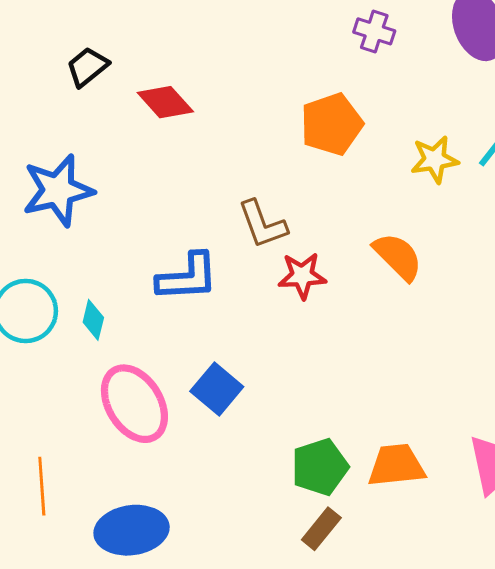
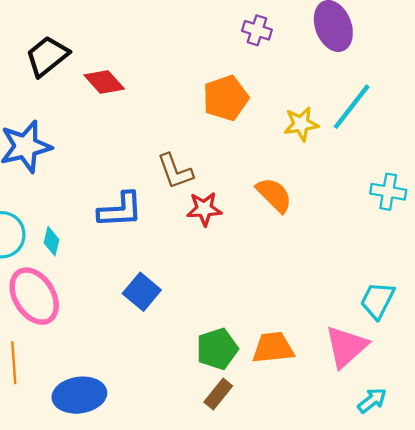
black trapezoid: (87, 67) -> (47, 56), size x1.4
pink ellipse: (134, 404) -> (34, 296), moved

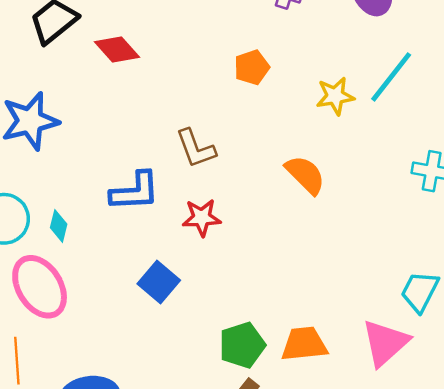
orange pentagon: (226, 98) -> (252, 67), size x0.7
red star: (204, 209) -> (202, 218), moved

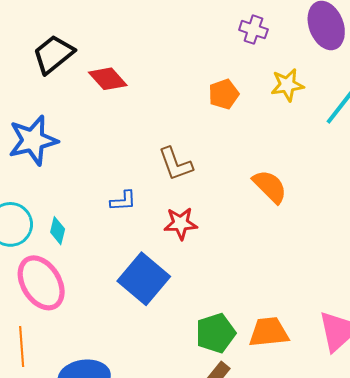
yellow star: (335, 96) -> (287, 85), moved
blue L-shape: (135, 191) -> (123, 201), size x0.6
blue square: (159, 282) -> (144, 279), size x1.4

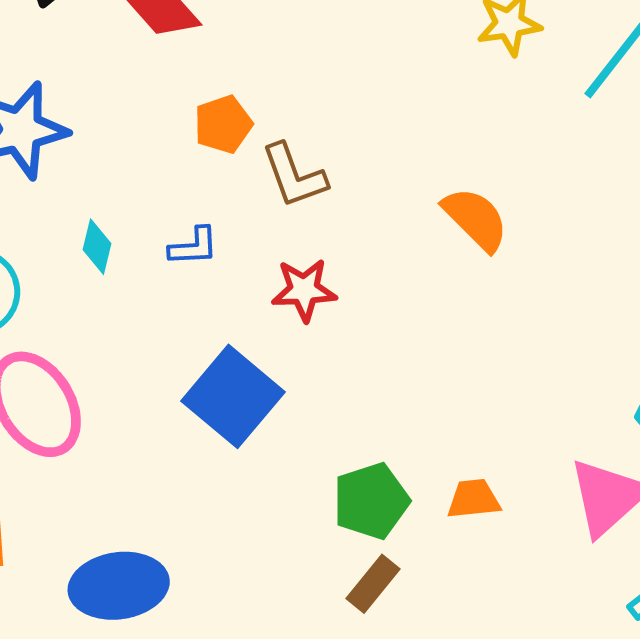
orange pentagon: (224, 94) -> (223, 124), moved
cyan diamond: (58, 231) -> (97, 247), moved
orange trapezoid: (269, 332) -> (474, 499), size x0.7

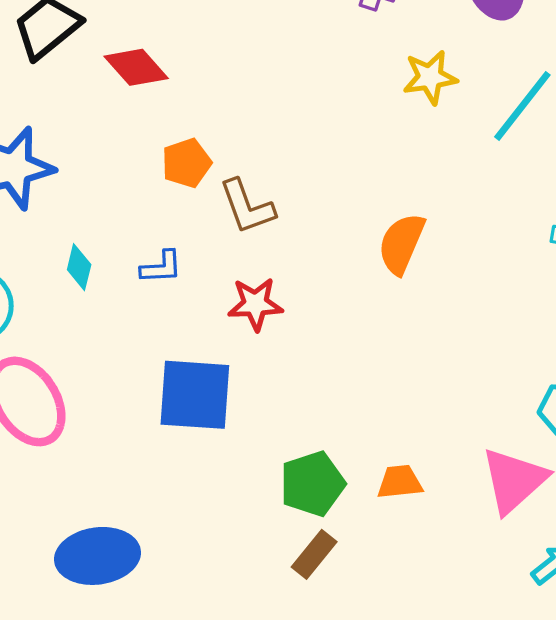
orange semicircle: (476, 219) -> (401, 244), turned -112
blue square: (233, 396) -> (195, 395), turned -36

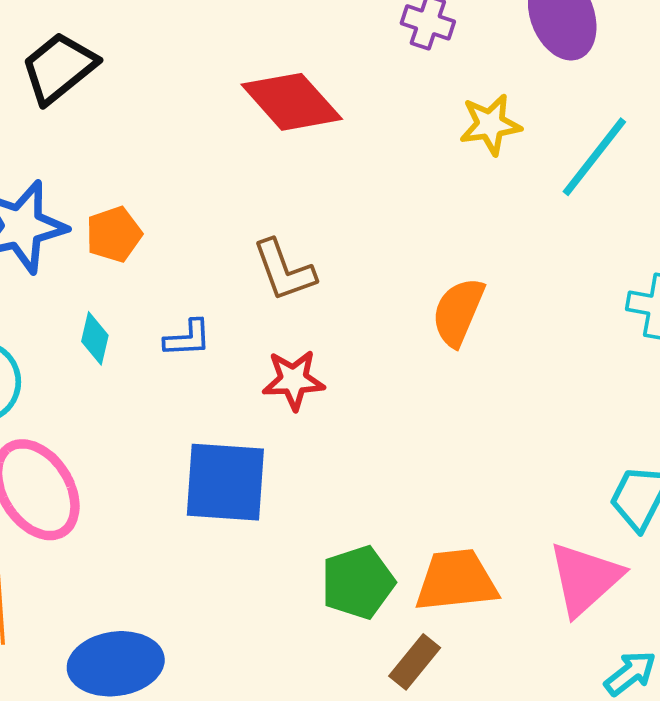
red diamond: (136, 67) -> (292, 102), moved, size x1.4
orange pentagon: (186, 163) -> (114, 234), moved
orange trapezoid: (400, 482) -> (456, 581), size x1.6
brown rectangle: (314, 554) -> (415, 662), moved

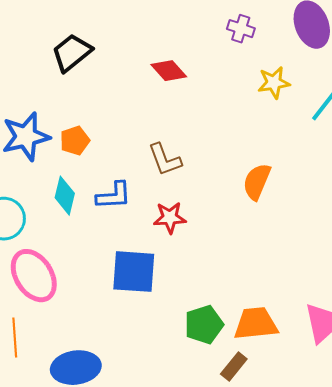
black trapezoid: (59, 68) -> (72, 53), moved
red diamond: (292, 102) -> (169, 71), size x0.7
cyan diamond: (95, 338) -> (65, 196), size x1.4
blue L-shape: (188, 338) -> (114, 196), size x1.4

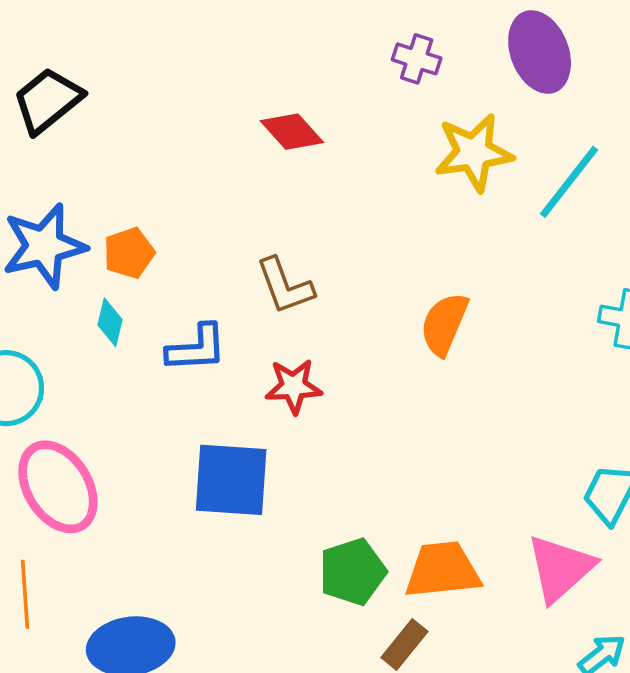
black trapezoid: (72, 53) -> (48, 101), moved
yellow star: (274, 83) -> (474, 152), size x1.4
cyan diamond: (65, 196) -> (110, 322), moved, size x0.7

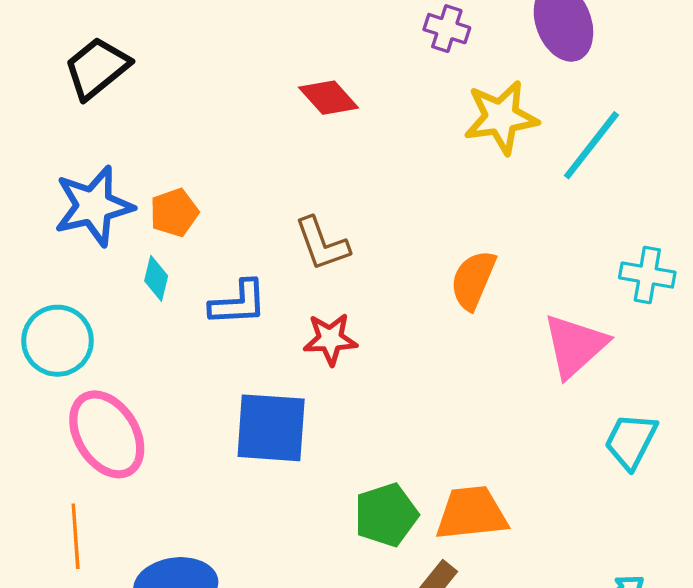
pink triangle: (560, 568) -> (575, 346), moved

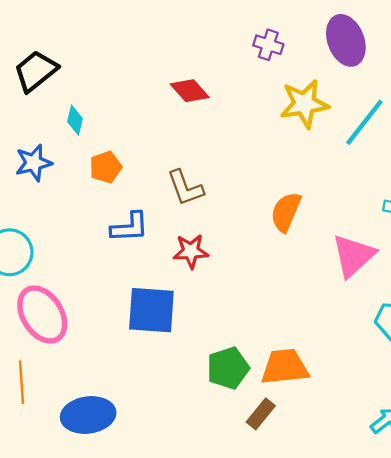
blue star: (94, 206) -> (34, 163), size x0.7
orange pentagon: (174, 213) -> (106, 167), moved
cyan diamond: (156, 278) -> (75, 120), moved

